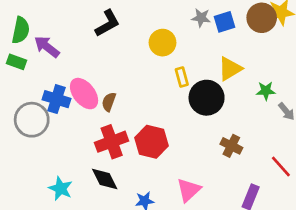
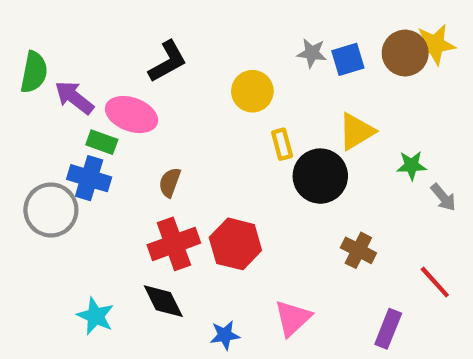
green rectangle: (17, 62) -> (102, 142), moved
pink ellipse: (84, 94) -> (132, 115), moved, turned -32

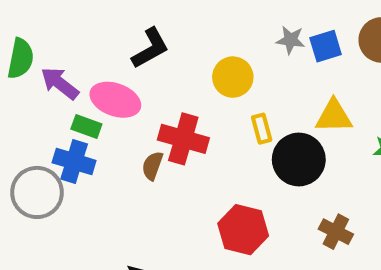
yellow triangle: (356, 131) -> (334, 116), turned 30
red cross: (174, 244) -> (183, 139), moved, turned 36
red hexagon: (235, 244) -> (243, 230), moved

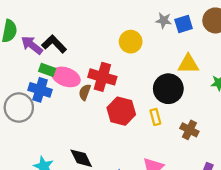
black L-shape: (150, 48) -> (54, 44), moved, turned -105
pink ellipse: (115, 100) -> (66, 77), moved
yellow rectangle: (262, 129) -> (155, 117), moved
red hexagon: (243, 230) -> (121, 111), moved

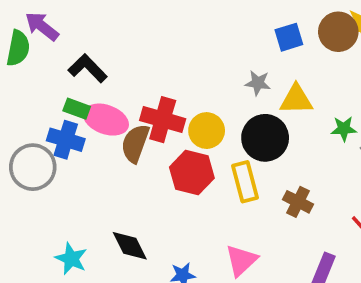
gray star: (164, 20) -> (258, 83), moved
yellow circle: (131, 42) -> (207, 131), moved
purple arrow: (32, 45) -> (42, 26), moved
brown semicircle: (85, 92) -> (135, 143), size x1.5
yellow rectangle: (155, 117) -> (245, 182), size x1.5

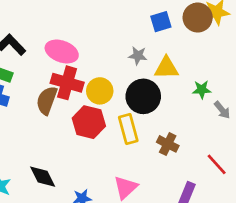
pink ellipse: (106, 120) -> (62, 52), moved

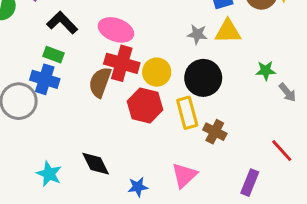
yellow triangle: (166, 68) -> (228, 31), moved
brown cross: (168, 144) -> (215, 132), moved

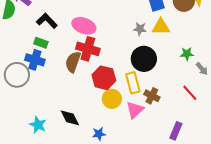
yellow circle: (157, 72) -> (112, 99), moved
red line: (282, 151) -> (190, 93), moved
pink triangle: (184, 175) -> (135, 110), moved

